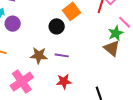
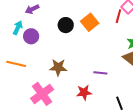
black circle: (57, 26) -> (66, 25), moved
purple line: (62, 55) -> (100, 73), moved

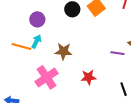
cyan arrow: (18, 28) -> (36, 41), moved
purple line: (100, 73) -> (117, 53), moved

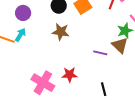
brown star: (63, 51) -> (61, 32), moved
pink cross: (47, 77) -> (43, 83), moved, turned -30

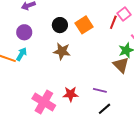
purple line: (100, 53) -> (100, 90), moved
black line: (104, 89) -> (104, 109), turned 64

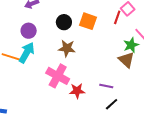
orange square: (84, 25) -> (88, 21), turned -36
cyan arrow: (22, 54) -> (27, 53), size x1.5
pink cross: (44, 102) -> (58, 76), moved

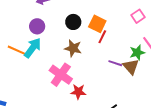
red line: (117, 17) -> (102, 37), moved
purple line: (106, 86) -> (115, 63), moved

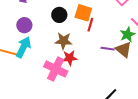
red star: (78, 92) -> (70, 58), moved

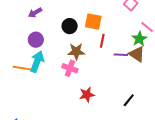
red line: (90, 25) -> (102, 41), moved
red star: (70, 58) -> (87, 95), moved
pink cross: (56, 69) -> (70, 68), moved, size x0.7

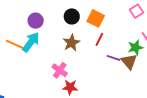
brown star: (76, 52) -> (71, 43), turned 30
pink cross: (70, 68) -> (60, 70), moved

